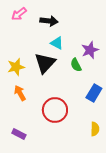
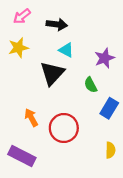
green semicircle: (76, 65) -> (91, 85), moved
yellow star: (16, 67) -> (18, 48), moved
orange arrow: (20, 93) -> (31, 118), moved
purple rectangle: (19, 134) -> (22, 156), size x1.6

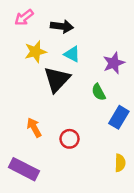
yellow star: (18, 48) -> (35, 52), moved
red circle: (64, 128) -> (70, 139), size x0.6

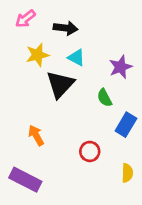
red circle: (70, 139) -> (90, 151), moved

